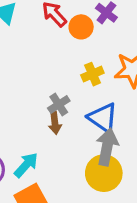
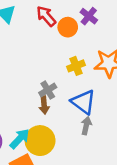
gray arrow: (107, 147) -> (86, 126), size x0.6
yellow circle: (104, 173) -> (40, 141), moved

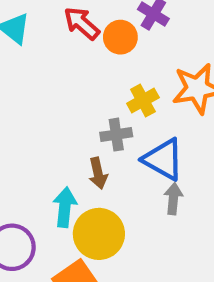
gray cross: (48, 90) -> (116, 135), moved, turned 30
cyan arrow: (20, 139) -> (65, 207), moved, turned -30

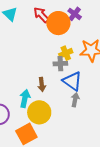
orange circle: (120, 37) -> (58, 23), size x1.5
gray cross: (116, 135) -> (60, 64), moved

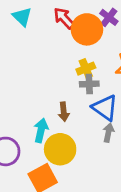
yellow cross: (66, 53) -> (86, 69), moved

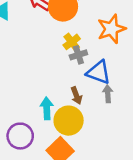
brown arrow: (64, 112) -> (76, 96), moved

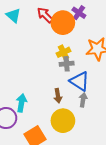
cyan arrow: (47, 108) -> (22, 103), moved
yellow circle: (69, 121) -> (63, 121), moved

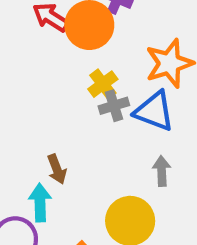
blue triangle: (79, 81) -> (154, 111), moved
brown arrow: (58, 96) -> (57, 169), moved

